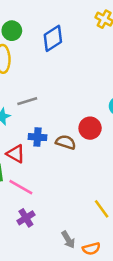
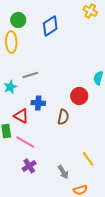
brown semicircle: (66, 142) -> (63, 117), moved, turned 84
gray arrow: (68, 240) -> (63, 172), moved

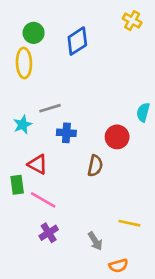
blue cross: (38, 103) -> (66, 133), moved
yellow line: (88, 159) -> (129, 223), turned -42

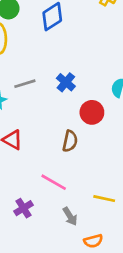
blue cross: (66, 133) -> (66, 82), moved, turned 36
pink line: (43, 200) -> (54, 182), moved

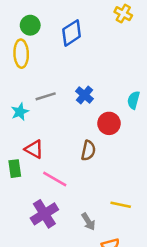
pink line: (54, 182) -> (55, 179), moved
purple cross: (24, 208) -> (44, 214), size x1.5

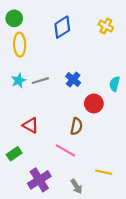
yellow cross: (123, 14) -> (106, 26), moved
green circle: (30, 25) -> (14, 18), moved
cyan star: (20, 112) -> (19, 81), moved
green rectangle: (15, 169) -> (14, 154), moved, turned 64
pink line: (55, 179) -> (65, 150), moved

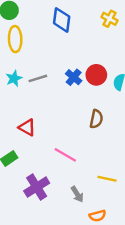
blue diamond: (62, 27) -> (62, 20), turned -50
red circle: (94, 103) -> (96, 75), moved
brown semicircle: (76, 126) -> (96, 119), moved

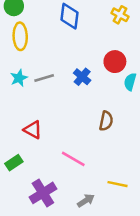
red circle: (96, 75) -> (115, 62), moved
gray arrow: (77, 194) -> (86, 201), turned -91

